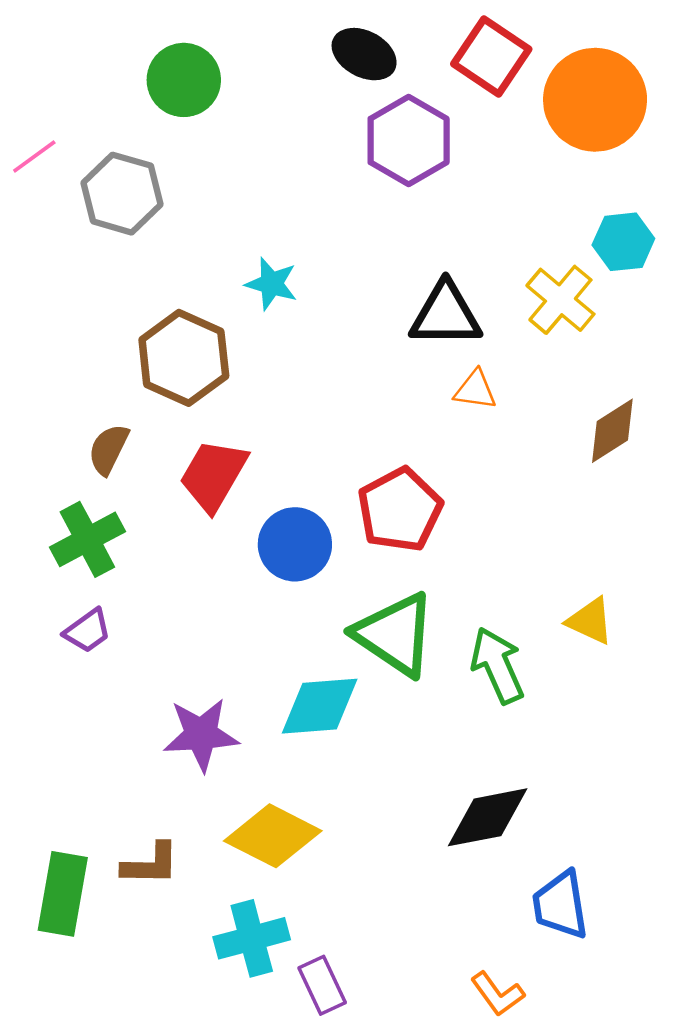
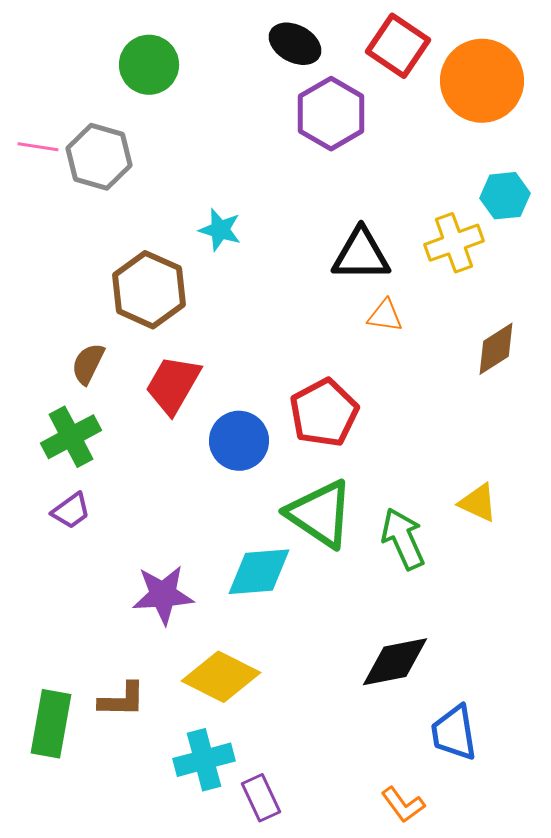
pink line: (34, 157) -> (38, 147), moved, turned 45
yellow cross: (560, 300) -> (454, 243), turned 30

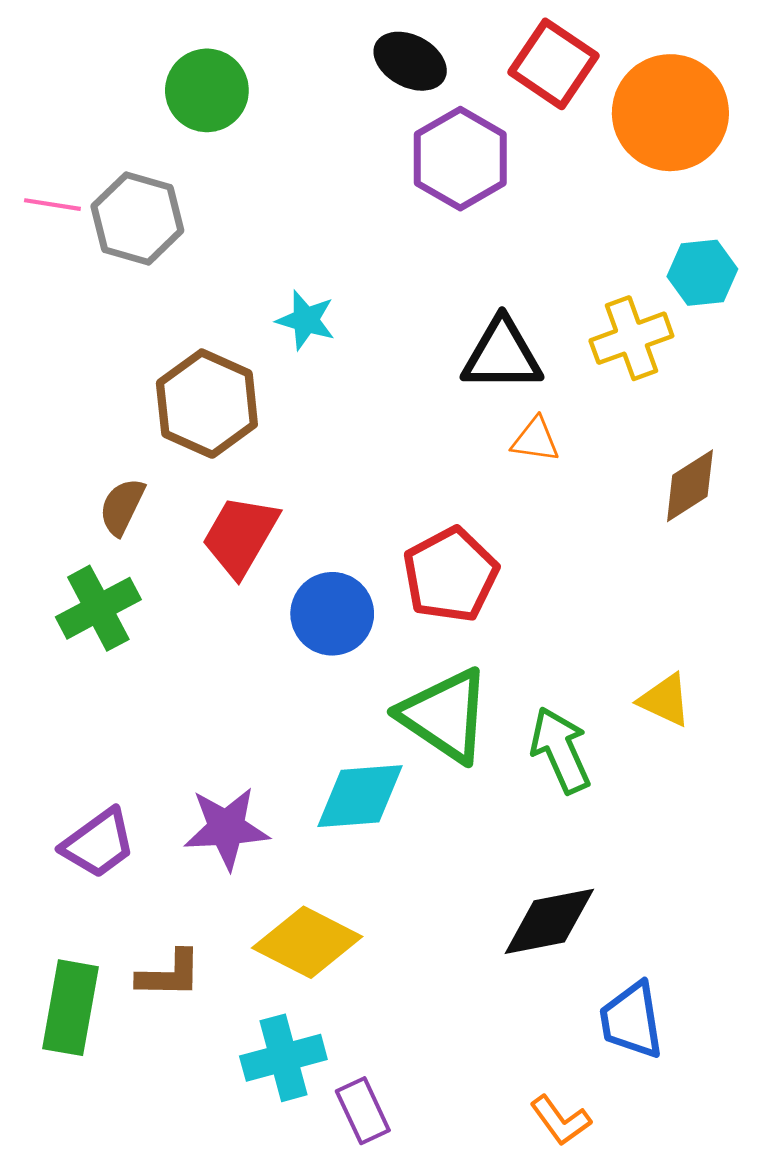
purple trapezoid: (71, 511) -> (98, 843), moved, size x1.4

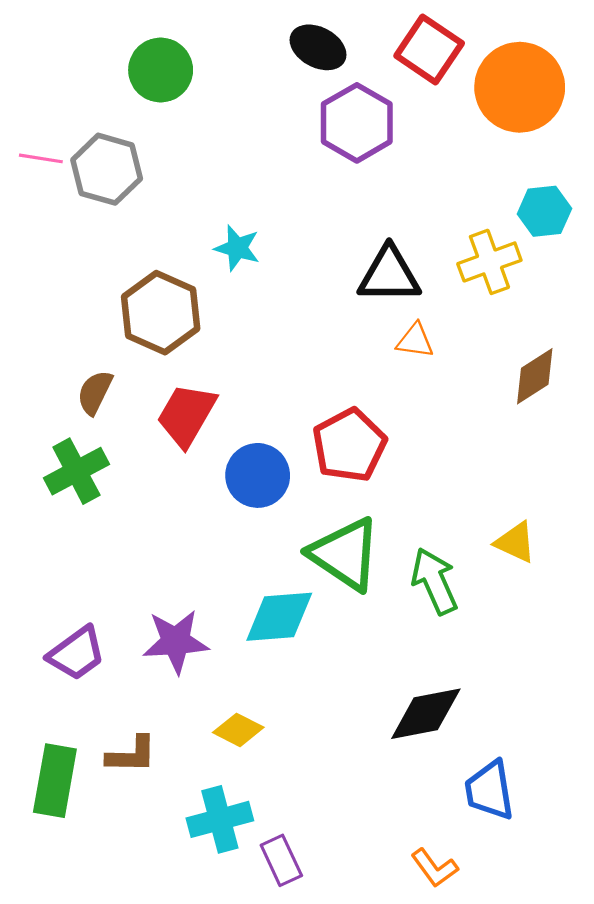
yellow diamond: (307, 942) -> (238, 730), size x0.6

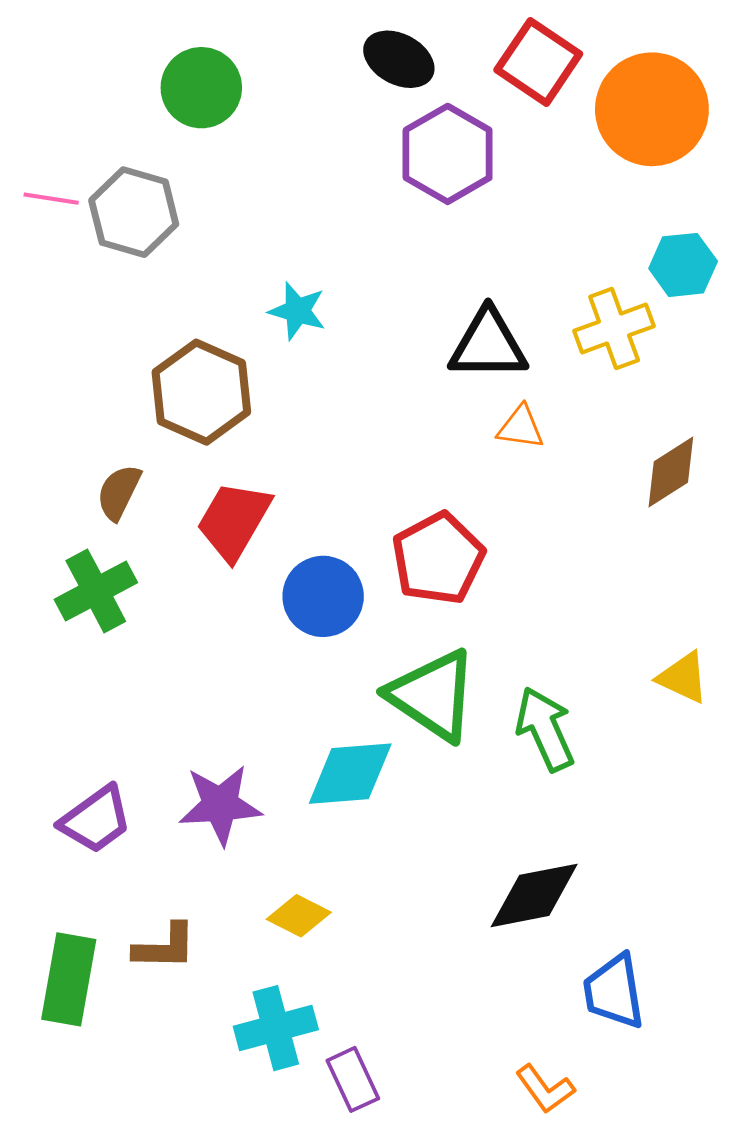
yellow triangle: (515, 542) -> (683, 678), moved

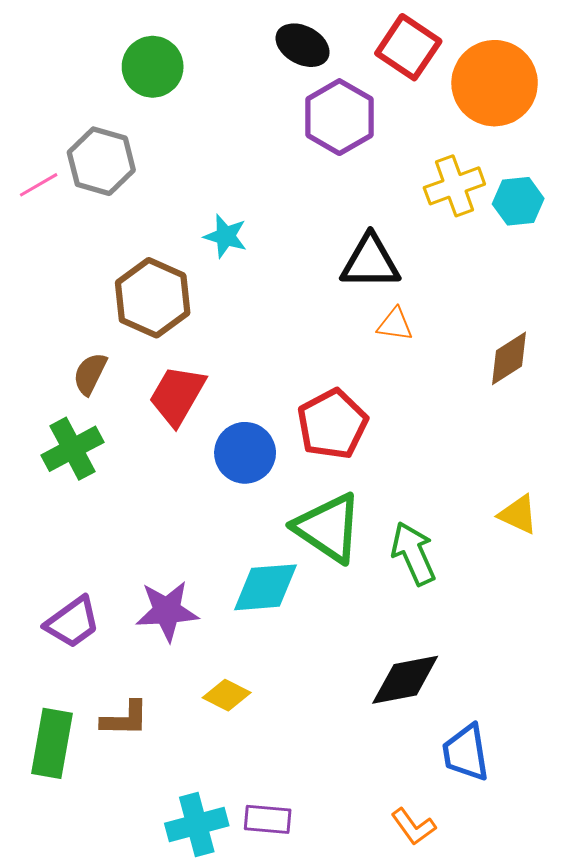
pink line: (51, 199) -> (39, 185), moved, turned -39
yellow cross: (614, 329) -> (454, 186), moved
cyan cross: (276, 1028) -> (197, 825), moved
purple rectangle: (353, 1079) -> (268, 819), turned -60

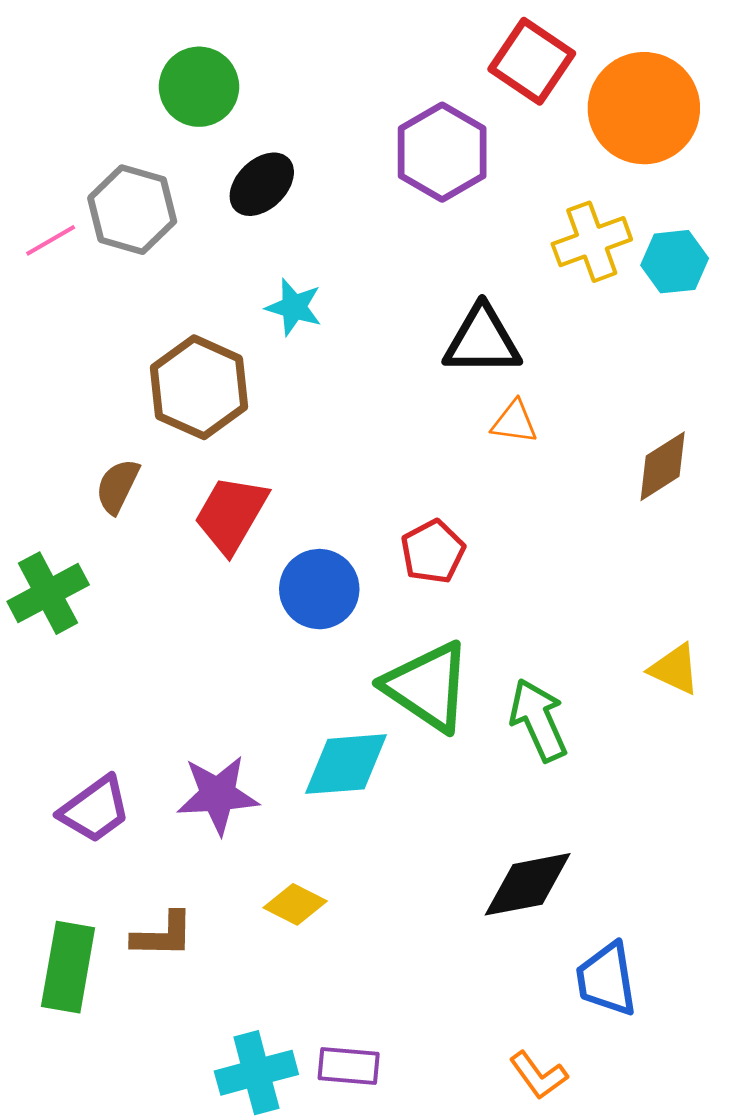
black ellipse: (303, 45) -> (262, 184), moved, turned -72
red pentagon: (332, 424) -> (433, 552), size x0.7
green cross: (73, 449) -> (48, 593), moved

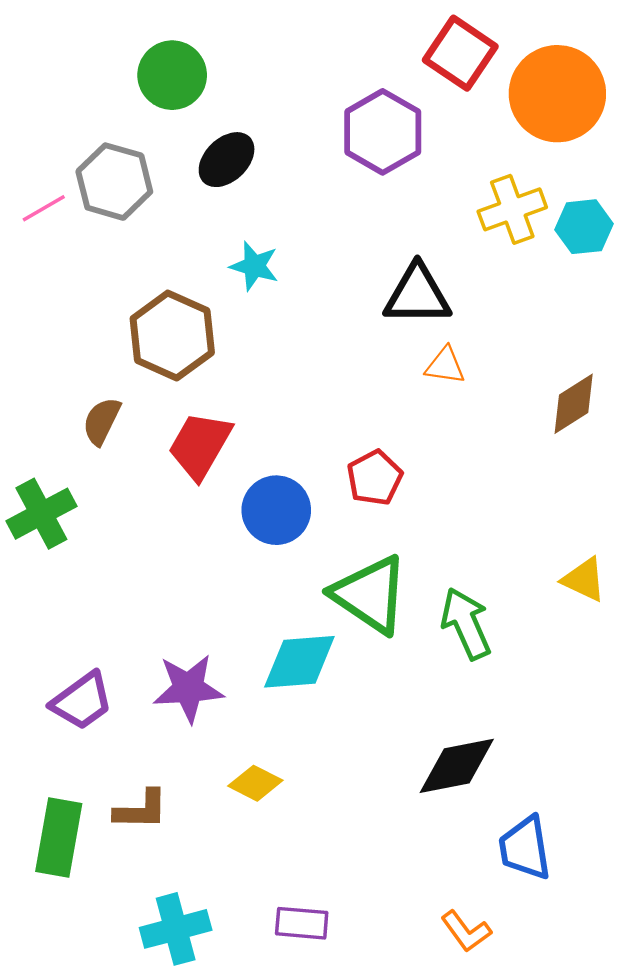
cyan cross: (256, 1073) -> (176, 929), moved

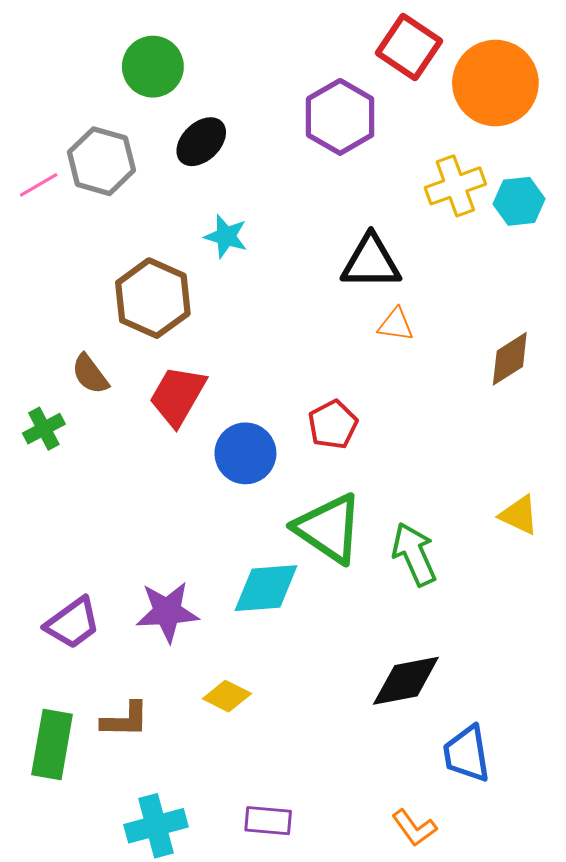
brown semicircle: (102, 421) -> (90, 374), turned -63
green cross: (41, 514) -> (44, 429), moved, size x0.7

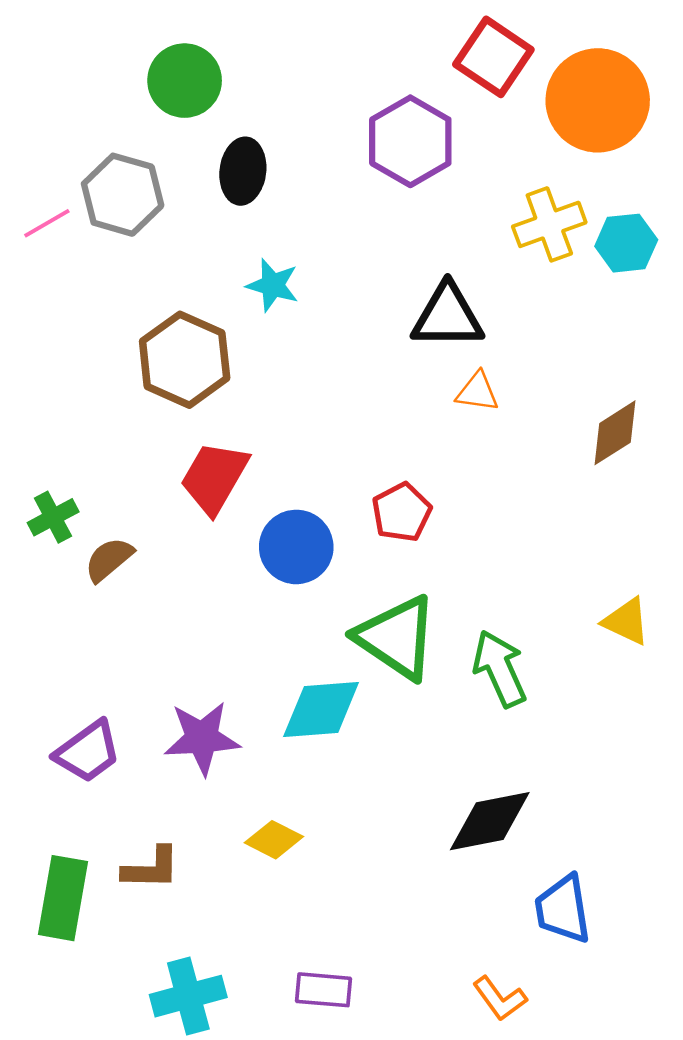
black ellipse: (201, 142) -> (243, 171), turned -39
brown semicircle: (90, 374) -> (109, 559), moved, turned 87

